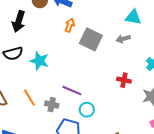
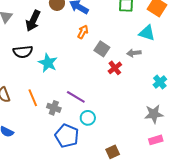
gray square: (91, 39) -> (102, 49), size x0.7
red cross: (124, 80) -> (115, 68), moved, turned 32

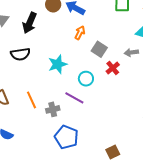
cyan star: (48, 63) -> (58, 64), moved, turned 30
gray cross: (54, 108) -> (53, 109), turned -32
cyan circle: (88, 118) -> (86, 79), moved

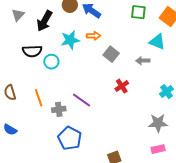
orange arrow: (80, 33) -> (94, 36), turned 56
cyan star: (58, 64) -> (70, 40), moved
red cross: (113, 68) -> (122, 86), moved
cyan circle: (86, 79) -> (51, 62), moved

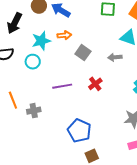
cyan circle: (51, 62) -> (33, 62), moved
purple line: (82, 100) -> (62, 86), moved, turned -42
blue pentagon: (70, 138) -> (79, 131), moved

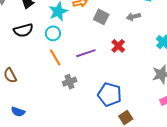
orange line: (13, 100) -> (55, 57), moved
gray cross: (34, 111) -> (70, 82), moved

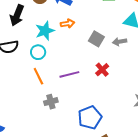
gray square: (101, 17) -> (96, 39), moved
blue pentagon: (110, 94) -> (90, 117), turned 30

